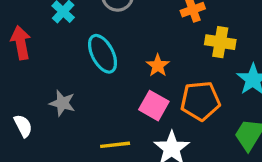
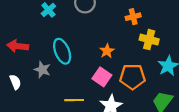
red arrow: (21, 43) -> (18, 46), moved, turned -78
cyan ellipse: (103, 54) -> (62, 51), moved

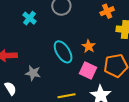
cyan ellipse: (62, 51) -> (63, 52), moved

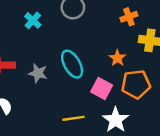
orange star: (89, 46) -> (117, 58), moved
gray star: (33, 73) -> (38, 73), moved

